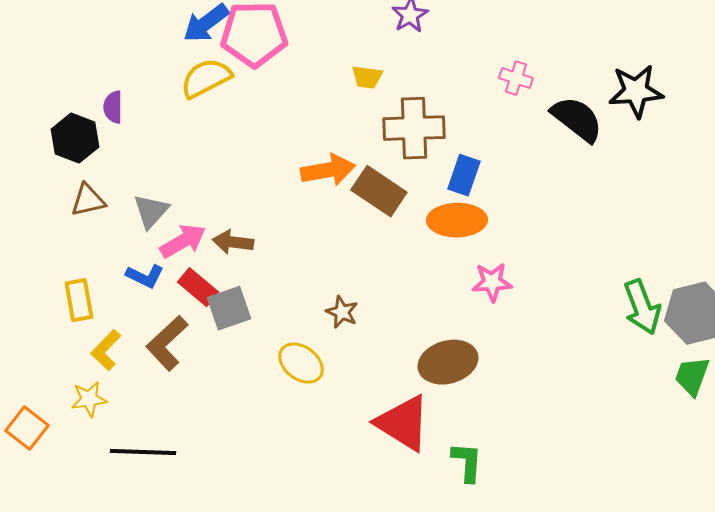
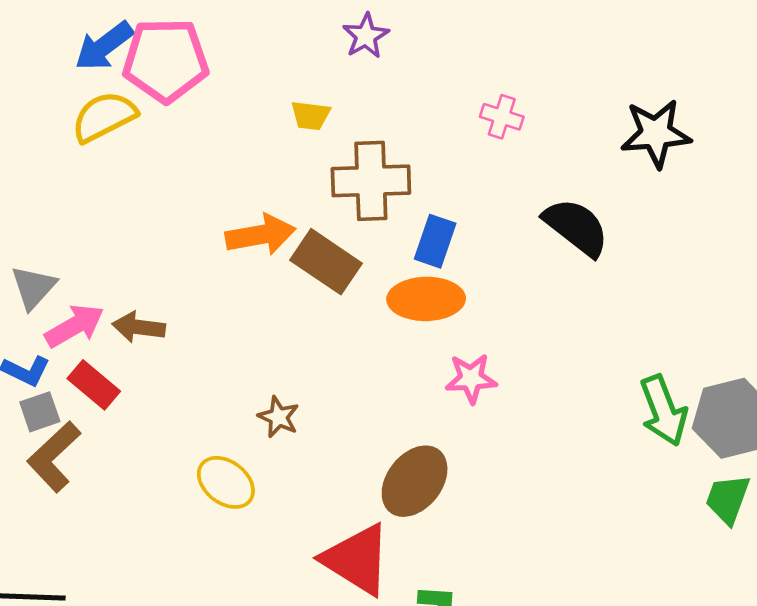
black semicircle: (577, 119) -> (576, 227), moved
gray square: (229, 308) -> (40, 412), moved, size x0.7
brown ellipse: (448, 362) -> (415, 481), turned -36

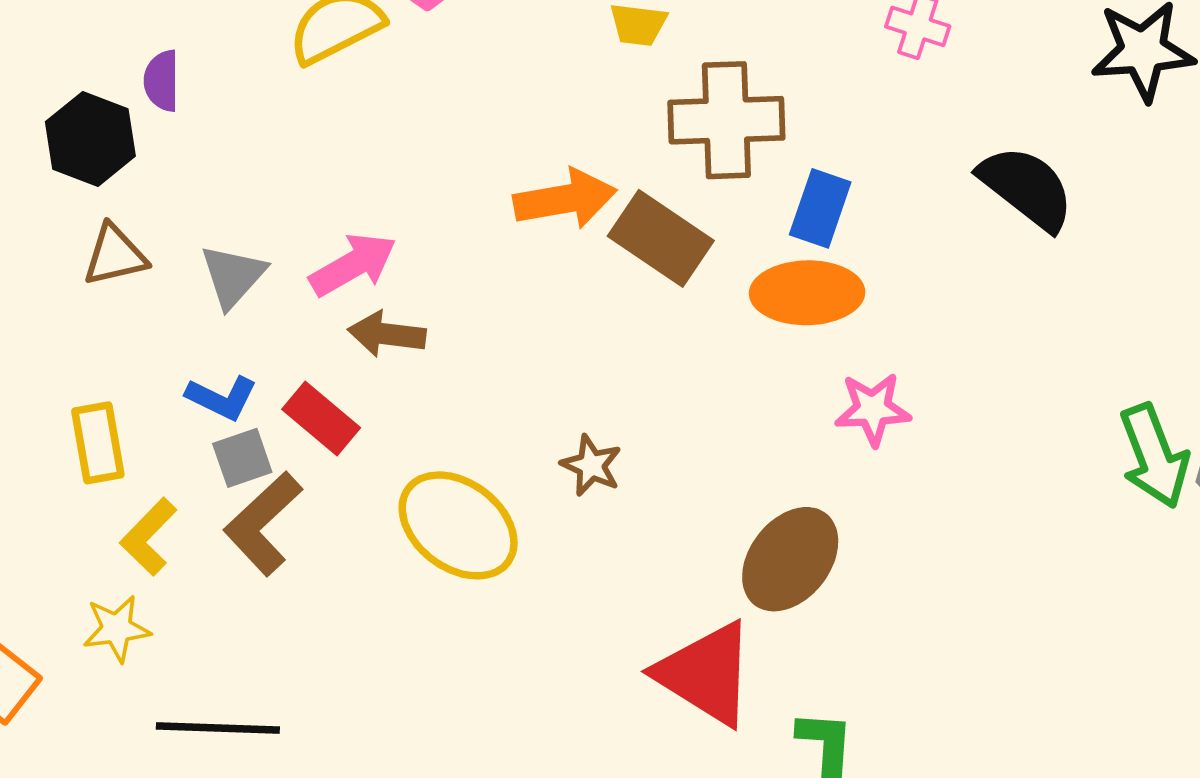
pink arrow: (74, 326) -> (353, 265), moved
yellow ellipse: (226, 482) -> (458, 525), moved, size x1.4

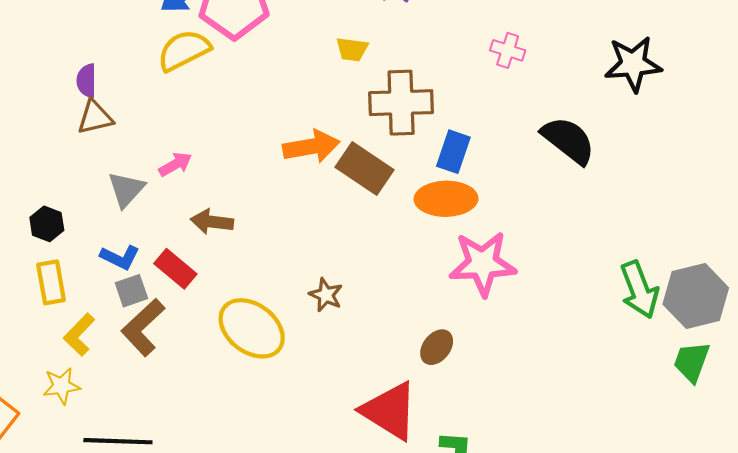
black hexagon: (90, 139) -> (47, 224), moved, size x0.7
brown triangle: (115, 255) -> (95, 117), moved
pink arrow: (353, 265) -> (175, 164), moved, size x0.7
pink star: (873, 409) -> (483, 264), size x1.6
brown ellipse: (790, 559) -> (437, 347), size x0.6

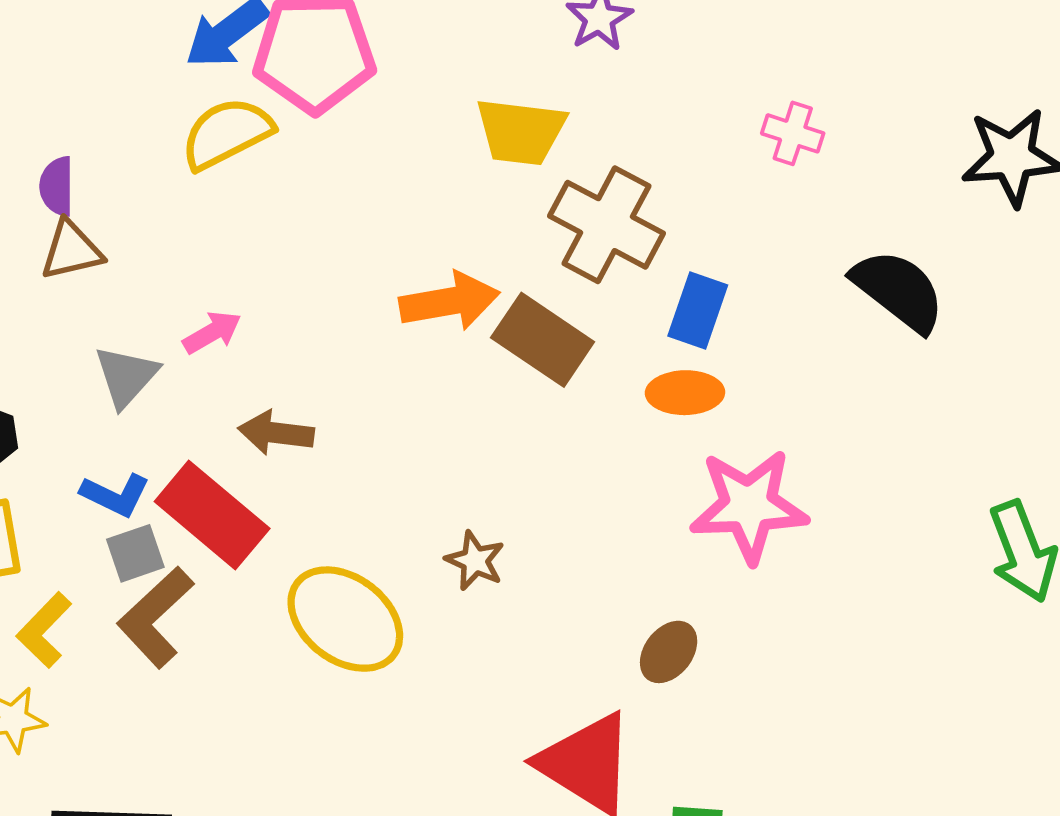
yellow trapezoid: (352, 49) -> (521, 132), size x1.6
brown cross: (401, 103) -> (606, 225), turned 30
orange ellipse: (446, 199) -> (685, 393), size x0.7
red rectangle: (175, 269) -> (212, 515), size x1.5

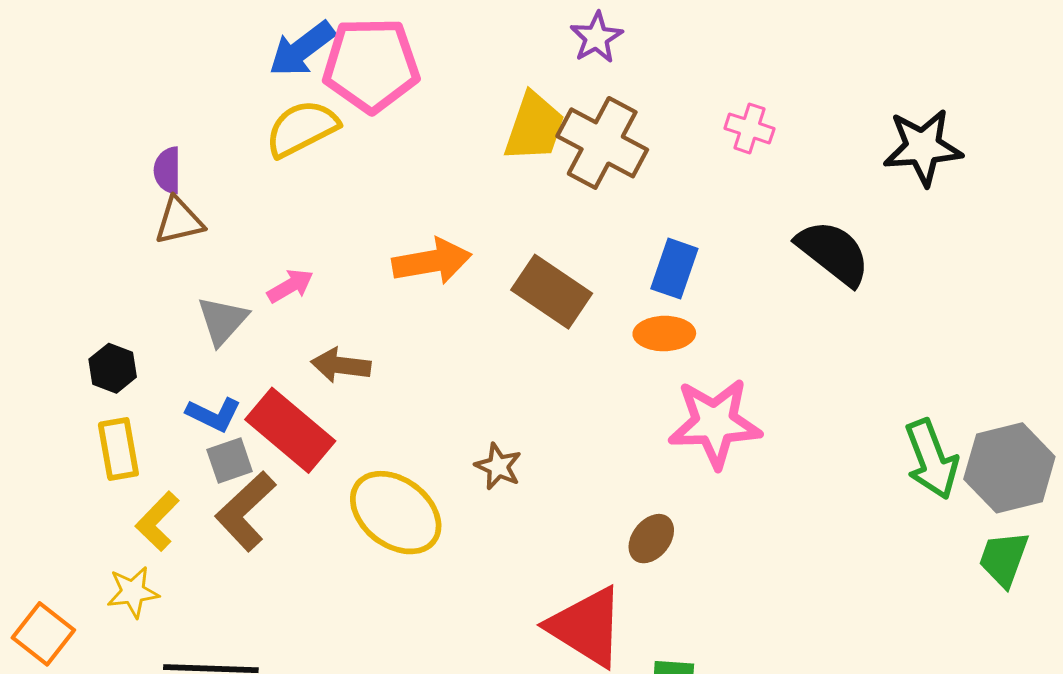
yellow trapezoid: (521, 132) -> (534, 127), turned -78
brown cross: (606, 225) -> (602, 143), moved
orange arrow: (449, 301) -> (432, 261), moved

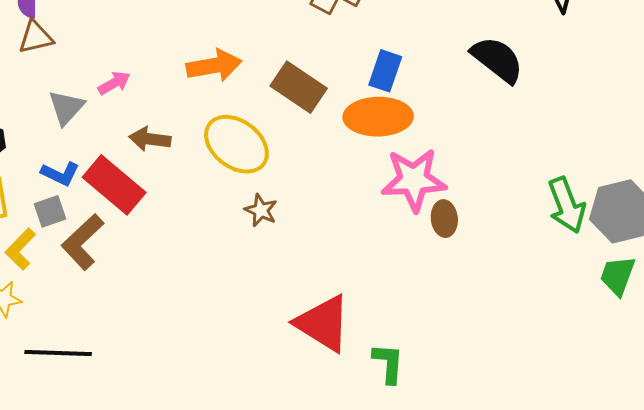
orange ellipse: (664, 334) -> (378, 117), size x1.6
gray square: (230, 461) -> (50, 211), moved
yellow ellipse: (396, 513) -> (236, 144), moved
brown ellipse: (651, 539) -> (444, 219), moved, turned -44

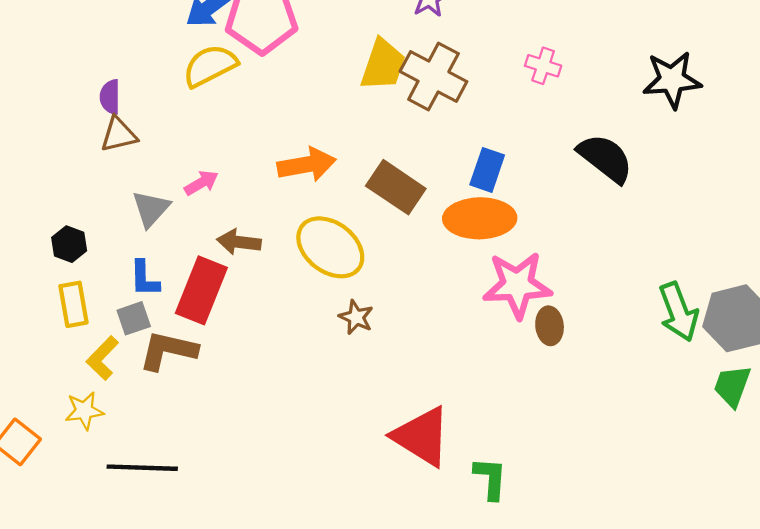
blue L-shape: (60, 174) -> (144, 279), turned 63
red rectangle: (114, 185) -> (201, 290), turned 72
brown L-shape: (83, 242) -> (168, 351), turned 56

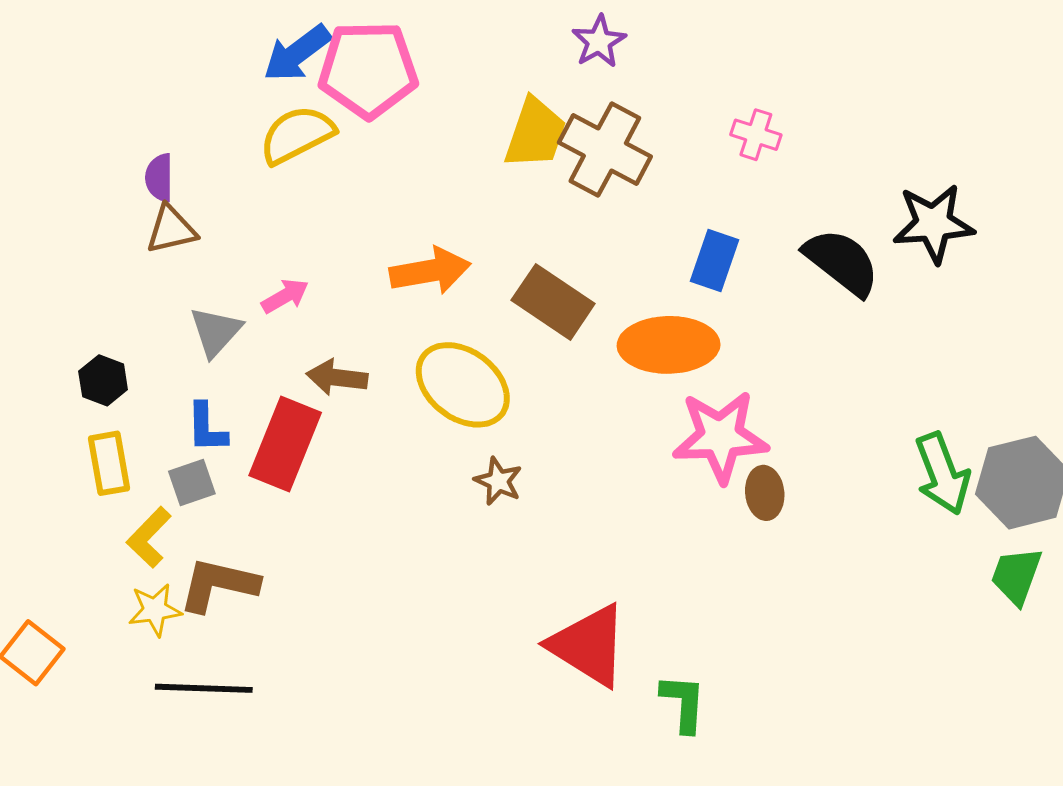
black star: (672, 80) -> (933, 224), moved
blue rectangle: (487, 170) -> (714, 261), moved
brown L-shape: (168, 351) -> (219, 585), moved
yellow star: (84, 411) -> (155, 610), moved

